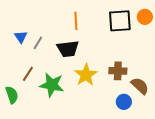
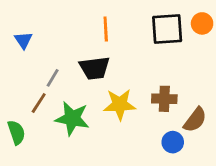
blue triangle: (21, 37) -> (23, 40), moved
gray line: (38, 43) -> (53, 78), moved
yellow star: (86, 75) -> (120, 104), turned 30
brown semicircle: (140, 86) -> (195, 120), turned 84

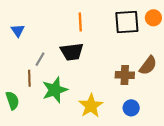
brown line: (39, 103) -> (29, 78), turned -35
yellow star: (120, 104) -> (91, 106), moved, turned -30
green star: (72, 118) -> (55, 90), turned -30
brown semicircle: (195, 120) -> (148, 65), moved

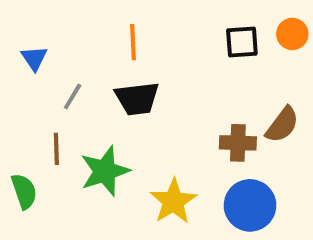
orange line: (80, 22) -> (133, 42), moved
black square: (127, 22) -> (242, 42), size x0.7
gray line: (40, 59) -> (73, 96), moved
blue circle: (131, 108) -> (250, 205), size x1.6

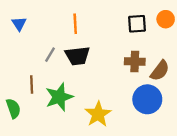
blue triangle: (34, 58) -> (19, 24), moved
gray line: (73, 96) -> (50, 55), moved
brown cross: (238, 143) -> (135, 62), moved
blue circle: (250, 205) -> (147, 99), moved

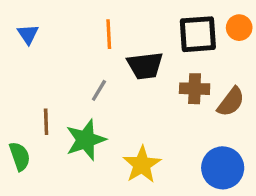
black square: (137, 24) -> (198, 34), size x1.4
gray line: (50, 55) -> (99, 90), moved
black trapezoid: (77, 56) -> (145, 66), moved
blue circle: (147, 99) -> (223, 168), moved

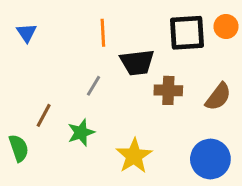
brown cross: (195, 89) -> (168, 90), moved
brown line: (46, 122) -> (44, 115), turned 30
green star: (86, 140) -> (81, 132), size x0.7

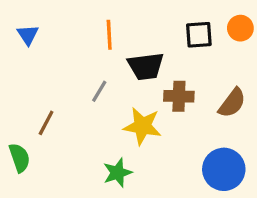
black square: (187, 33) -> (199, 35), size x0.7
green star: (81, 132) -> (117, 173), moved
yellow star: (134, 156) -> (142, 126), moved, turned -30

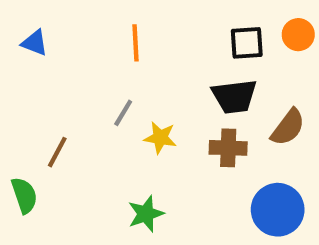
blue triangle: (28, 35) -> (35, 43), turned -35
black trapezoid: (146, 66) -> (234, 96), moved
brown cross: (179, 96) -> (228, 148), moved
yellow star: (142, 126) -> (160, 138), moved, size x0.7

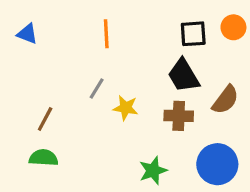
black trapezoid: (234, 96) -> (184, 76), turned 66
green semicircle: (24, 195) -> (43, 158), moved, turned -68
green star: (146, 214) -> (153, 171), moved

